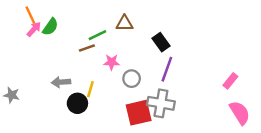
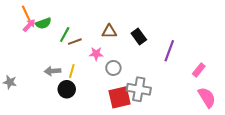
brown triangle: (125, 23) -> (109, 31), moved
green semicircle: (50, 27) -> (43, 23), turned 35
green line: (97, 35) -> (65, 34), moved, turned -35
purple line: (167, 69) -> (169, 51), moved
yellow line: (90, 89) -> (72, 71), moved

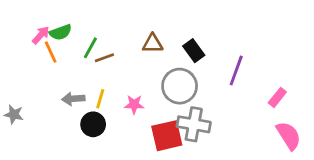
orange line: (26, 13) -> (51, 52), moved
pink star: (96, 54) -> (134, 104), moved
gray circle: (113, 68) -> (180, 86), moved, size x1.6

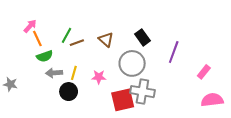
green semicircle: (61, 32) -> (45, 56), moved
brown triangle: (153, 44) -> (106, 40), moved, turned 42
pink semicircle: (289, 136) -> (212, 100), turned -65

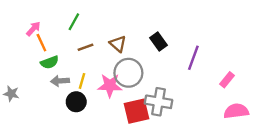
green line: (67, 35) -> (74, 22), moved
gray circle: (132, 63) -> (128, 73), moved
pink star: (99, 77) -> (110, 86), size x1.5

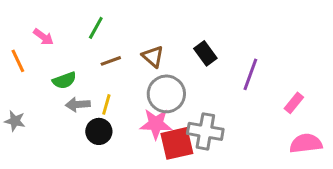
pink arrow: (33, 29) -> (43, 37), turned 84
orange line: (41, 43) -> (18, 61), moved
pink star: (110, 86) -> (156, 124), moved

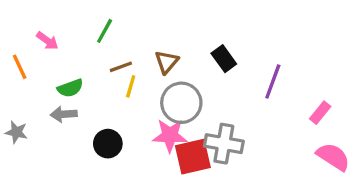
brown triangle: (153, 56) -> (167, 62), turned 30
gray arrow: (78, 104) -> (64, 114), moved
yellow line: (106, 104) -> (131, 86), moved
pink semicircle: (306, 143) -> (333, 157), turned 40

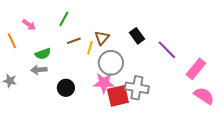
purple line: (273, 82) -> (167, 50), turned -65
yellow line: (131, 86) -> (90, 48), moved
pink rectangle: (320, 113) -> (196, 69), size x1.5

